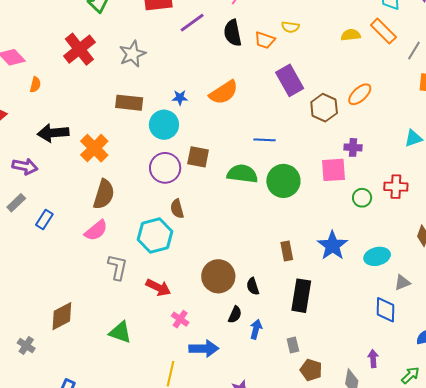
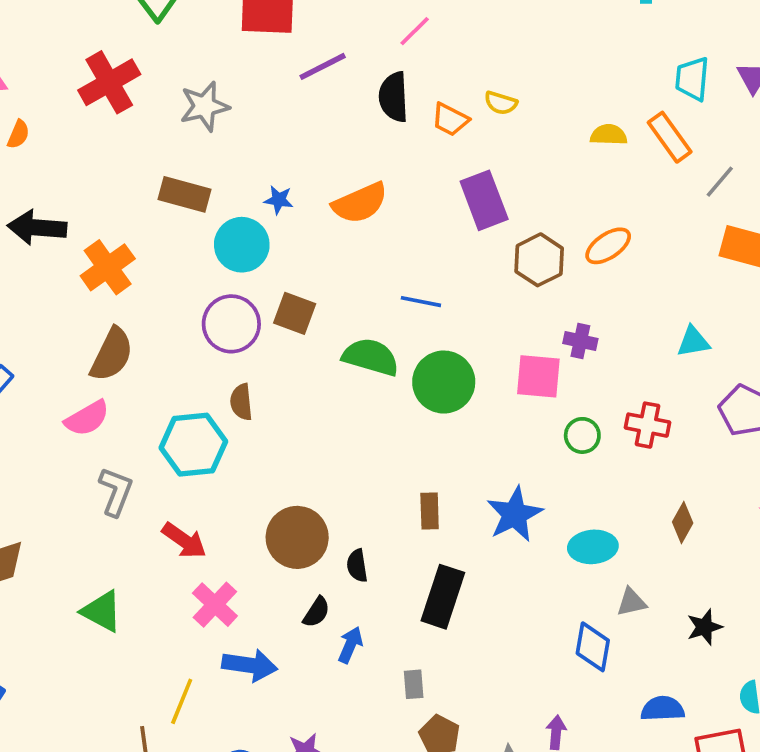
pink cross: (180, 319) -> (215, 605), size x1.4

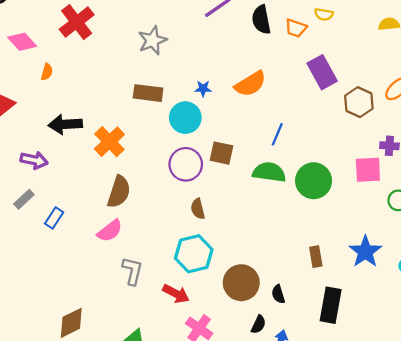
red cross: (109, 82) -> (77, 22), moved
blue line: (421, 302) -> (277, 134), moved, turned -70
cyan hexagon: (193, 445) -> (194, 254), moved

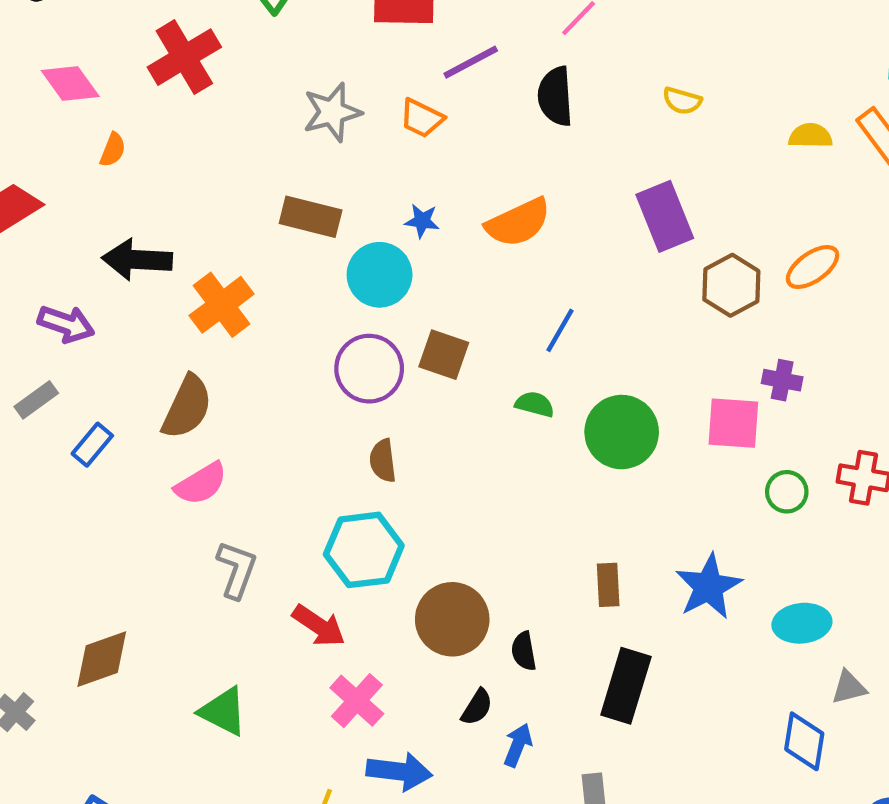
orange trapezoid: (296, 28) -> (422, 118), moved
green semicircle: (269, 172) -> (535, 404), size x0.6
brown semicircle: (119, 192) -> (187, 407), moved

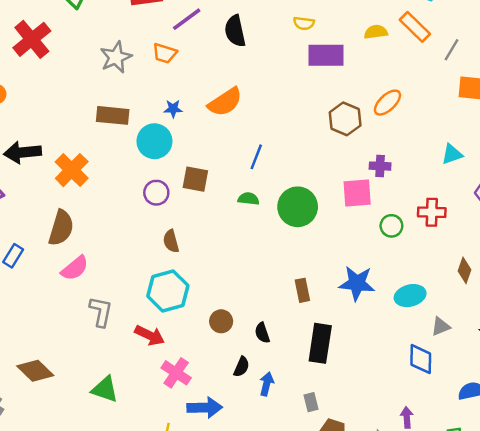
purple rectangle: (665, 216) -> (326, 55), moved, turned -60
purple circle: (369, 369) -> (156, 193), size x0.7
blue star: (709, 587) -> (357, 283), turned -30
brown circle: (452, 619) -> (221, 321), size x0.6
brown diamond: (102, 659) -> (35, 371), turned 72

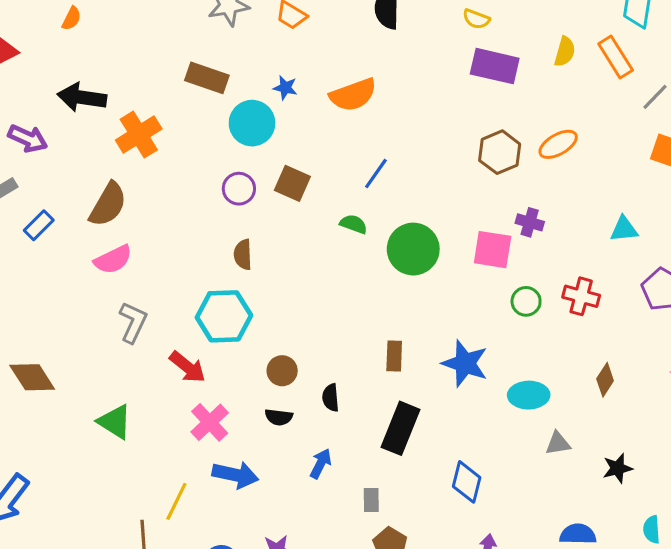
yellow semicircle: (376, 32) -> (565, 52), turned 100
blue diamond: (421, 359) -> (467, 482), moved
black semicircle: (241, 367) -> (279, 417), moved, turned 60

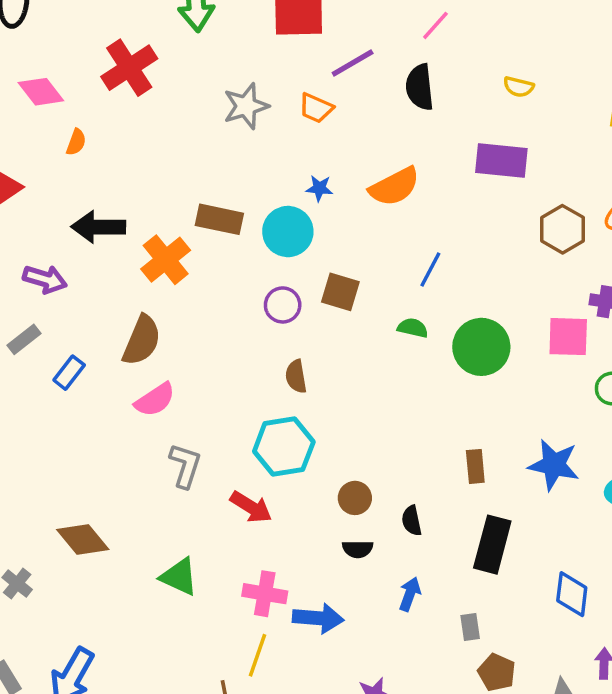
purple rectangle: (495, 66) -> (501, 161), moved
brown rectangle: (207, 78) -> (219, 219), moved
pink cross: (210, 422) -> (265, 594), moved, turned -30

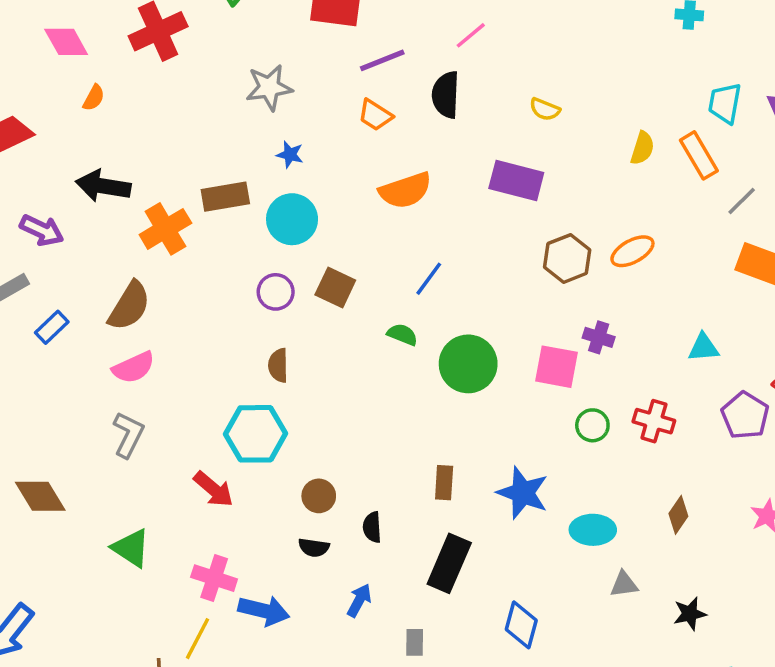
orange trapezoid: (316, 108) -> (375, 115), moved
blue star: (319, 188) -> (290, 155), moved
brown rectangle: (219, 219) -> (225, 197), turned -30
gray L-shape: (185, 466) -> (128, 435), moved

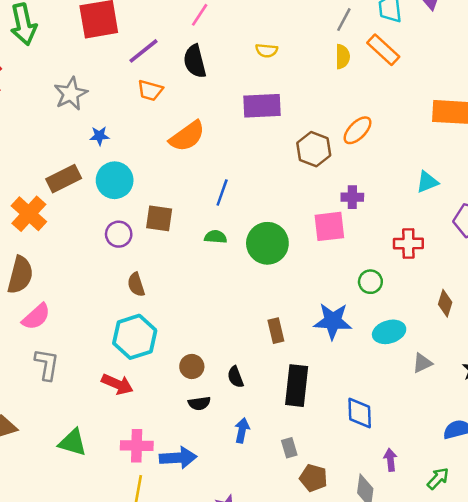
gray line: (742, 201) -> (344, 20), moved
green circle: (592, 425) -> (370, 282), moved

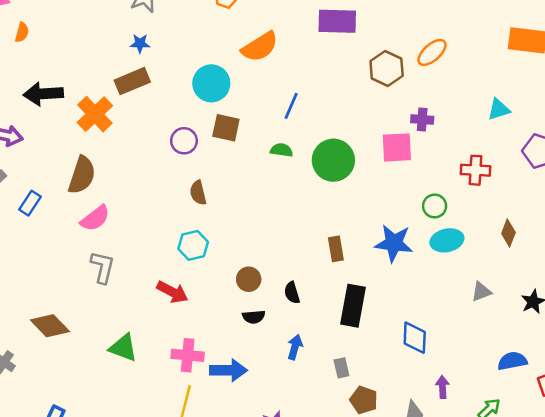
blue star: (99, 136) -> (140, 43), moved
cyan circle: (115, 180) -> (211, 83), moved
cyan ellipse: (389, 332) -> (447, 240), moved
cyan hexagon: (135, 337) -> (193, 245), size x0.7

